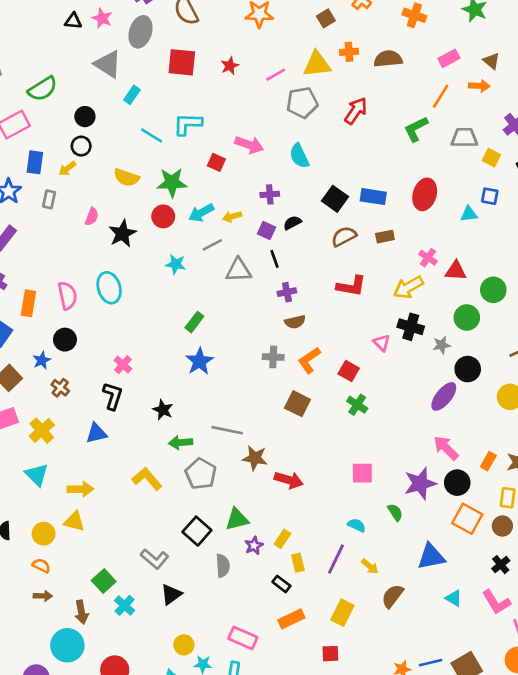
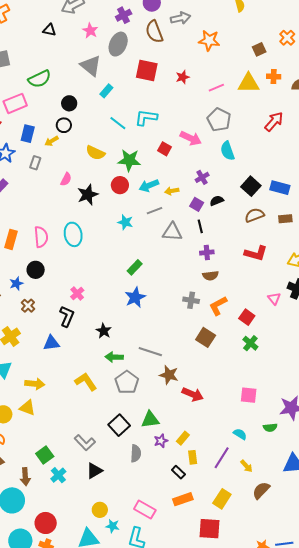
black triangle: (73, 21) -> (49, 30), moved
gray pentagon: (302, 103) -> (219, 120), moved, turned 30
purple cross: (270, 194) -> (202, 177), turned -32
green semicircle: (395, 512) -> (270, 428), turned 112
red square: (330, 654) -> (210, 529), size x1.6

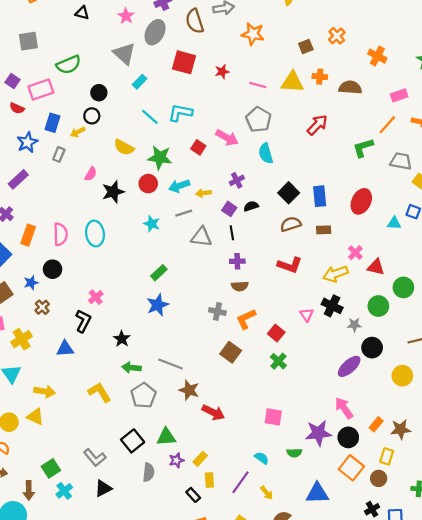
pink line: (216, 88) -> (258, 85), turned 35
blue rectangle: (280, 188) -> (320, 196), turned 66

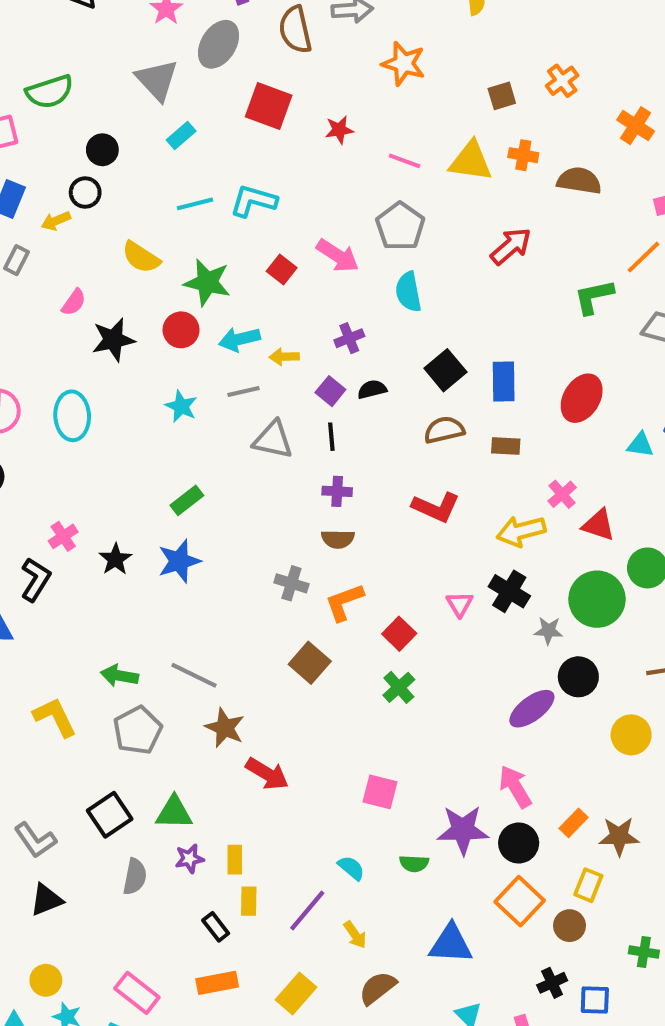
cyan line: (150, 117) -> (195, 204), turned -60
green circle: (378, 306) -> (597, 599), size x1.4
black star: (122, 339) -> (115, 559), moved
yellow rectangle: (200, 459) -> (235, 860), turned -48

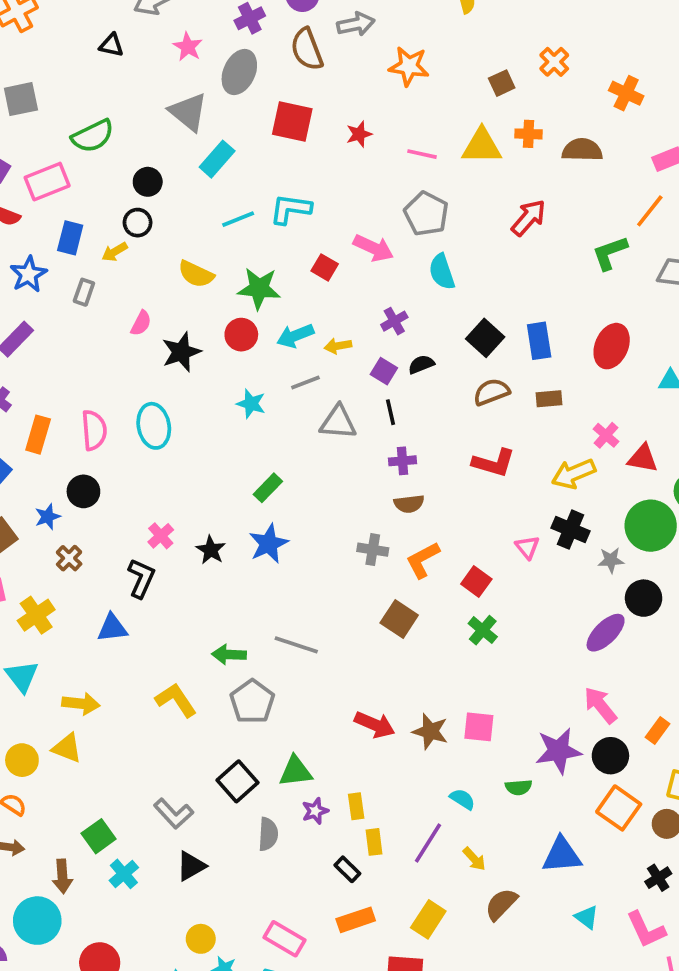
cyan rectangle: (181, 135) -> (217, 159), size x1.4
brown star: (225, 728) -> (430, 731), moved

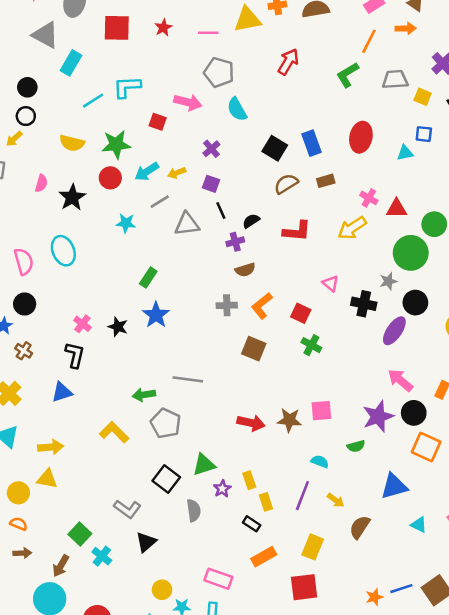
black semicircle: (421, 364) -> (251, 221), moved
black cross: (570, 530) -> (364, 304), moved
brown arrow: (62, 876) -> (61, 566), turned 45

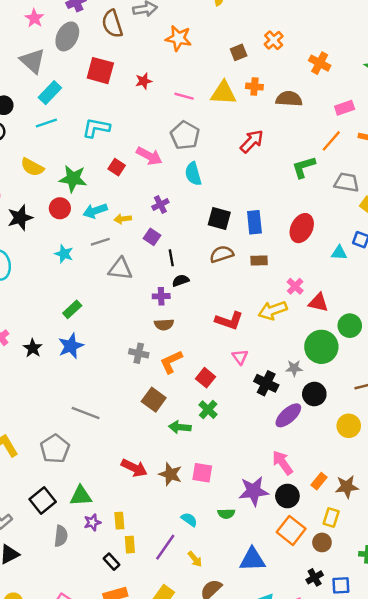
cyan line: (93, 101) -> (46, 123), moved
black square: (275, 148) -> (219, 218), turned -30
black line: (221, 211) -> (171, 258), moved
red L-shape: (297, 231) -> (229, 321), moved
green arrow: (144, 395) -> (180, 427), moved

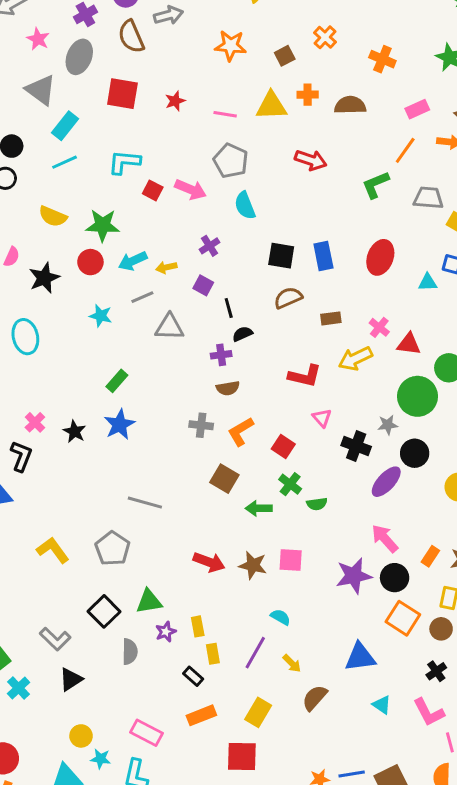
orange star: (178, 38) -> (231, 46), moved
red arrow: (252, 141) -> (311, 160), turned 70
red square: (117, 167) -> (153, 190), moved
brown rectangle: (259, 260) -> (331, 318), moved
green semicircle: (226, 514) -> (317, 504), moved

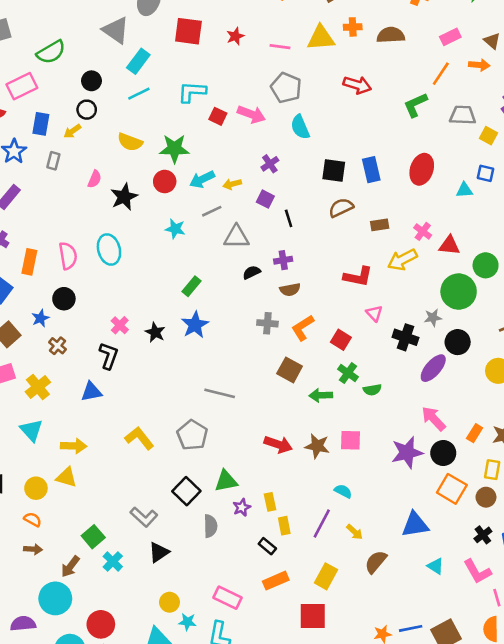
black semicircle: (242, 334) -> (252, 272), moved

